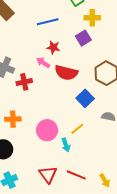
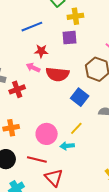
purple square: (83, 38) -> (70, 38), turned 35
cyan arrow: (66, 145) -> (67, 146), turned 112
red line: (76, 175) -> (37, 159), moved

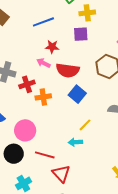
blue square: (80, 97) -> (77, 94), moved
orange cross: (11, 128) -> (43, 97), moved
pink circle: (47, 134) -> (25, 130), moved

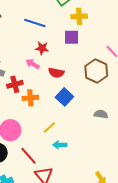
blue line: (43, 22) -> (35, 23), turned 35
red semicircle: (68, 70) -> (56, 73), size x0.7
yellow line: (85, 125) -> (49, 127), moved
red line: (45, 155) -> (28, 156), turned 30

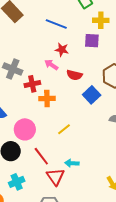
blue square: (64, 97) -> (92, 95), moved
cyan arrow: (60, 145) -> (72, 163), moved

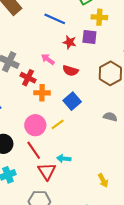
red star: (62, 50) -> (69, 42), moved
red cross: (32, 84) -> (28, 78), turned 35
blue square: (92, 95) -> (72, 101), moved
pink circle: (25, 129) -> (35, 125), moved

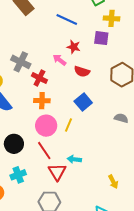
red star: (69, 42) -> (74, 47), moved
orange cross: (42, 93) -> (42, 101), moved
yellow line: (58, 124) -> (68, 125), turned -32

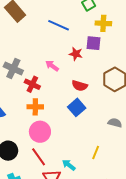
red star: (74, 47) -> (76, 54), moved
red semicircle: (82, 71) -> (80, 86), moved
yellow line: (68, 125) -> (96, 152), moved
cyan arrow: (74, 159) -> (69, 165), turned 32

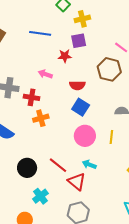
pink circle: (40, 132) -> (85, 136), moved
yellow line: (96, 152) -> (111, 137), moved

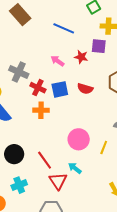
pink arrow: (45, 74) -> (57, 61), moved
blue square: (81, 107) -> (60, 89), moved, turned 30

